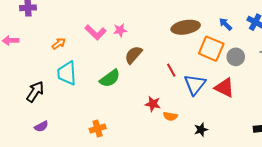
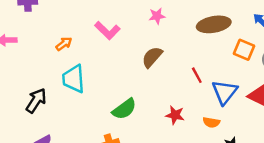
pink star: (120, 30) -> (157, 16), moved
orange square: (211, 49) -> (244, 50), size x0.7
green semicircle: (110, 78) -> (124, 109), moved
orange semicircle: (170, 116) -> (211, 122), moved

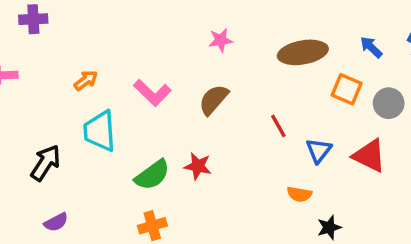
pink L-shape: (107, 30) -> (152, 93), moved
blue triangle: (225, 92) -> (319, 150), size x0.7
green semicircle: (124, 109) -> (152, 175), moved
red star: (175, 115) -> (198, 166), moved

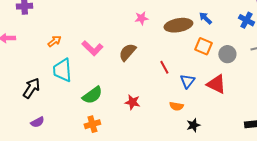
pink star: (221, 40) -> (141, 18), moved
blue arrow: (371, 47) -> (205, 18), moved
red star: (198, 166) -> (132, 102), moved

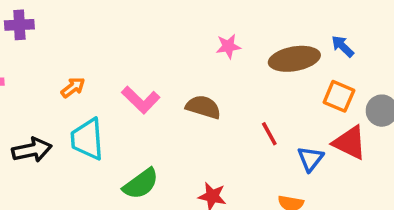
brown semicircle: (127, 52) -> (203, 107), turned 66
red triangle: (216, 84) -> (350, 143), moved
black arrow: (31, 88) -> (32, 150), moved, turned 45

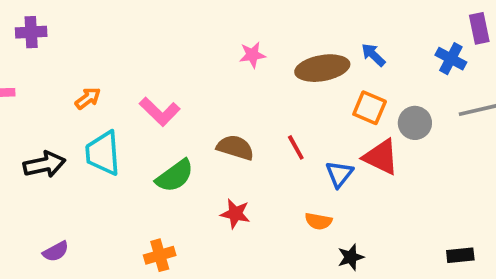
brown semicircle: (203, 107) -> (235, 147), moved
green semicircle: (141, 184) -> (175, 176), moved

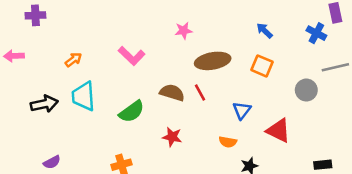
brown ellipse: (322, 68) -> (213, 61), moved
pink L-shape: (160, 112) -> (132, 56), moved
gray circle: (415, 123) -> (306, 90), moved
red line: (296, 147) -> (200, 93), moved
red triangle: (381, 157) -> (278, 131), moved

